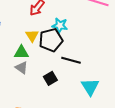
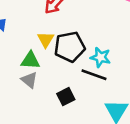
cyan star: (60, 26) -> (100, 57), moved

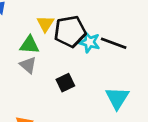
cyan star: (100, 57) -> (89, 42), moved
black line: (94, 75) -> (114, 43), moved

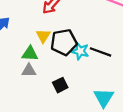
gray triangle: (28, 65) -> (29, 71), turned -40

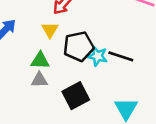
yellow triangle: (43, 36) -> (50, 30), moved
black square: (60, 85) -> (76, 96), size x1.5

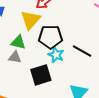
yellow triangle: (50, 30) -> (31, 20), size x1.5
cyan star: (98, 56) -> (56, 55), moved

